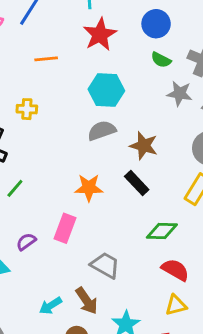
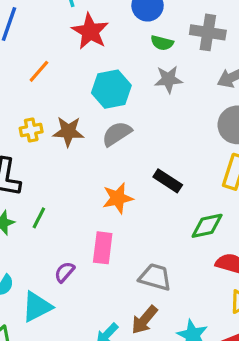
orange line: (46, 59) -> (39, 71), turned -30
gray star: (179, 94) -> (168, 79), moved
brown star: (144, 146) -> (68, 132), moved
brown arrow: (87, 301) -> (144, 320), turned 88

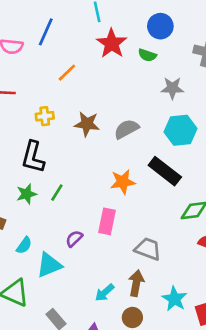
green semicircle: (162, 43) -> (147, 55), moved
cyan hexagon: (111, 89) -> (180, 130), moved
yellow cross: (31, 130) -> (45, 116), moved
black rectangle: (168, 181) -> (165, 171), size x1.4
brown arrow: (144, 320) -> (136, 283), turned 145

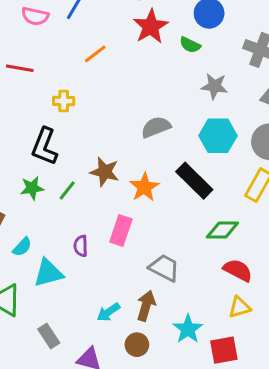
brown star: (87, 124) -> (105, 172), moved
orange star: (123, 182) -> (144, 187), turned -30
purple semicircle: (74, 239) -> (81, 246), turned -54

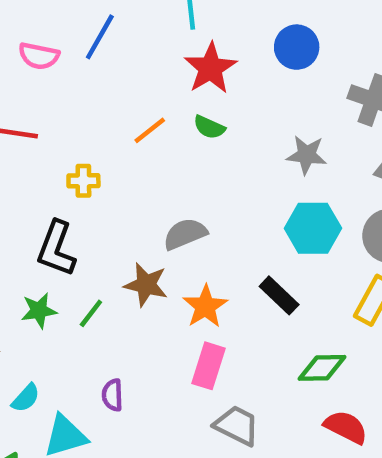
green semicircle: (190, 45) -> (209, 127), moved
orange line: (95, 54) -> (150, 130), moved
gray semicircle: (156, 127) -> (185, 234), moved
black rectangle: (194, 181) -> (279, 295), size x0.7
pink rectangle: (121, 231) -> (209, 366), moved

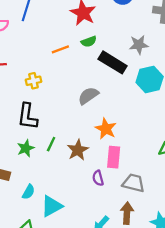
green semicircle: (209, 127) -> (89, 42), turned -32
orange line: (150, 130) -> (60, 49), turned 30
brown star: (146, 285) -> (78, 150), moved, turned -30
black rectangle: (279, 295) -> (113, 62), moved, size x1.4
purple semicircle: (112, 395) -> (98, 178), moved

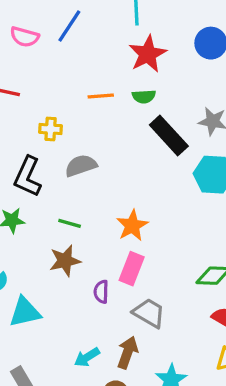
gray semicircle: (88, 96) -> (81, 166), moved
green line: (51, 144) -> (70, 223), moved, turned 64
brown star: (78, 150) -> (65, 261), moved

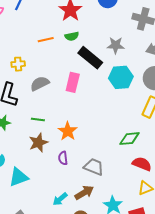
orange star: (132, 226) -> (68, 131), moved
pink rectangle: (132, 269) -> (73, 82), moved
brown arrow: (128, 352) -> (84, 193), turned 48

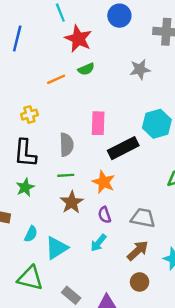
black rectangle: (90, 58) -> (123, 148), moved, turned -55
cyan hexagon: (121, 77) -> (157, 124), moved
gray semicircle: (40, 84) -> (66, 145), moved, turned 126
cyan arrow: (60, 199) -> (98, 243), moved

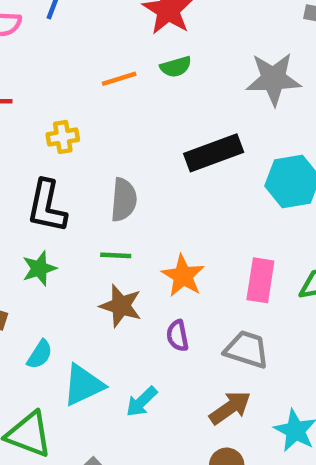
gray star: (140, 69) -> (273, 79), size x1.4
pink rectangle: (98, 123) -> (260, 280), moved
black rectangle: (123, 148) -> (214, 153), moved
brown star: (72, 202) -> (121, 306), turned -30
cyan arrow: (98, 243) -> (142, 402), moved

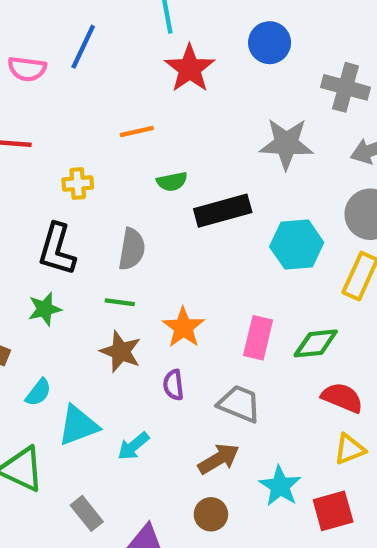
green semicircle: (176, 67) -> (172, 182), moved

